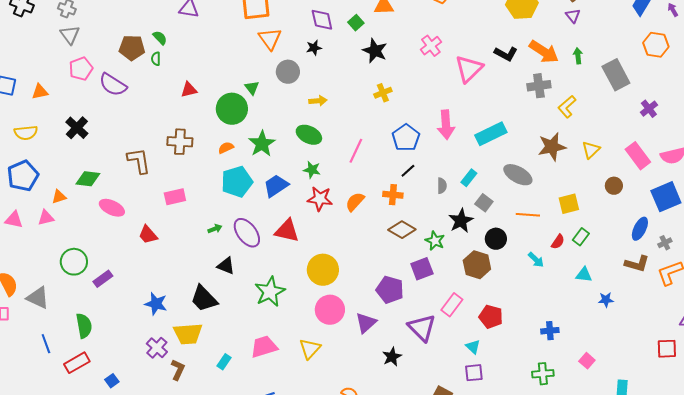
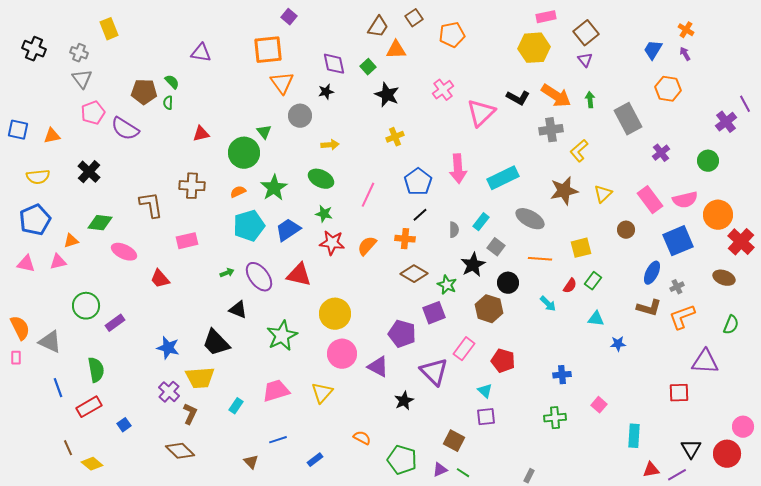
purple triangle: (366, 323) -> (378, 367), turned -50

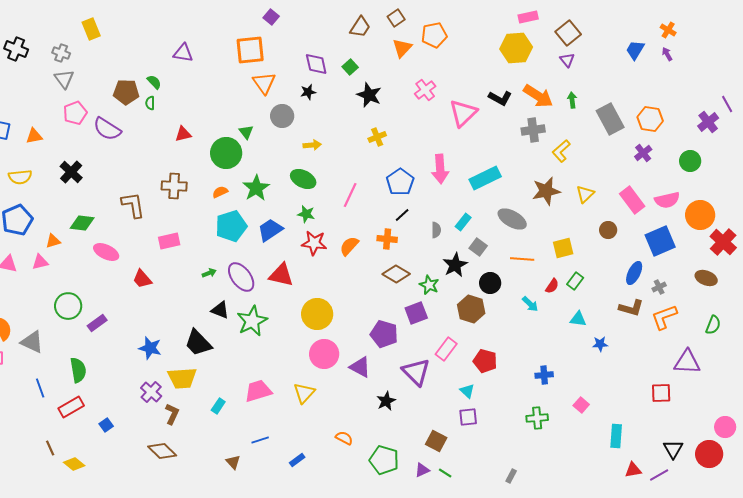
orange triangle: (396, 50) -> (402, 48), moved, turned -45
orange hexagon: (668, 89) -> (650, 119), moved
green star: (282, 336) -> (252, 321), moved

